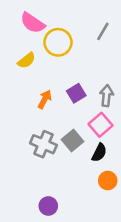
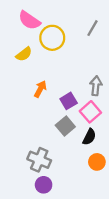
purple square: (76, 93) -> (69, 101), moved
gray cross: (43, 144) -> (39, 160), moved

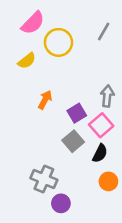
pink semicircle: (29, 20) -> (33, 23), turned -80
purple circle: (44, 185) -> (61, 203), moved

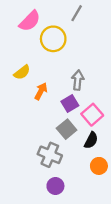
gray line: (104, 31) -> (77, 13), moved
yellow semicircle: (27, 61) -> (22, 72), moved
gray arrow: (107, 96) -> (78, 80), moved
gray cross: (44, 179) -> (50, 155), moved

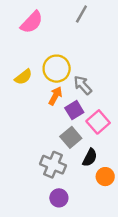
yellow circle: (53, 39) -> (57, 69), moved
gray arrow: (78, 80) -> (83, 85), turned -48
orange arrow: (41, 91) -> (55, 96), moved
black semicircle: (91, 140) -> (90, 158), moved

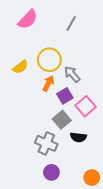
gray line: (81, 14) -> (71, 24), moved
black semicircle: (90, 158) -> (78, 137), turned 70
orange circle: (105, 177) -> (92, 178), moved

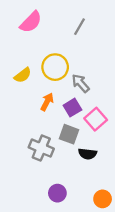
orange arrow: (48, 83) -> (47, 102), moved
gray square: (62, 120) -> (69, 134), turned -30
gray cross: (46, 143) -> (41, 148), moved

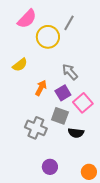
yellow circle: (55, 67) -> (48, 37), moved

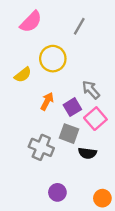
yellow circle: (48, 37) -> (53, 59), moved
gray arrow: (70, 72) -> (91, 90), moved

